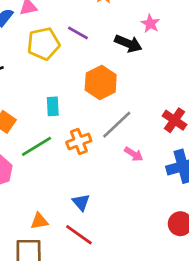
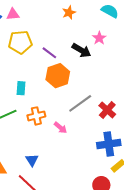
purple line: (78, 33) -> (49, 53), moved
gray line: (117, 125) -> (80, 103), moved
pink arrow: (134, 154) -> (61, 128), moved

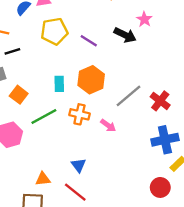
orange hexagon: (58, 76) -> (91, 80), moved
orange cross: (36, 116) -> (79, 114), turned 30

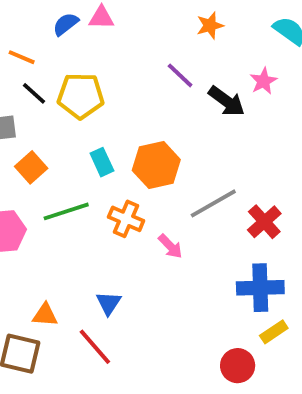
yellow pentagon: (54, 31) -> (81, 96), moved
purple line: (89, 41) -> (180, 75), moved
black line: (12, 51) -> (34, 93), turned 49
cyan rectangle: (59, 84) -> (102, 162), turned -35

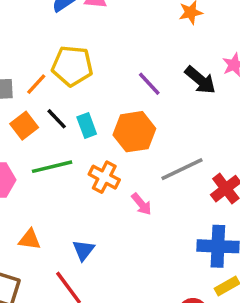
orange line: (22, 57) -> (36, 84), moved, turned -75
purple line: (180, 75) -> (149, 84), moved
black line: (34, 93) -> (57, 119), moved
orange triangle: (45, 315) -> (30, 239), moved

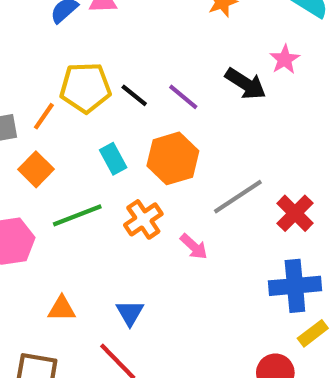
black line: (57, 119) -> (134, 95), moved
orange cross: (104, 177) -> (143, 219), turned 36

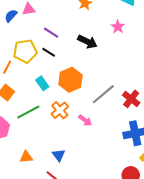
black arrow: (246, 84) -> (87, 42), moved
purple line: (183, 97) -> (51, 33), moved

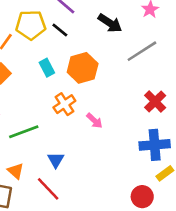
gray line: (103, 94) -> (142, 51), moved
green line: (28, 112) -> (24, 132), moved
orange triangle: (26, 157) -> (16, 171), moved, turned 40

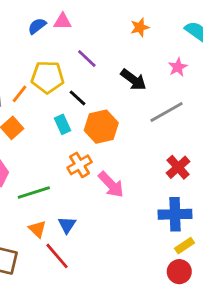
black line: (60, 30) -> (78, 98), moved
pink arrow: (94, 121) -> (111, 185), size x1.5
orange triangle: (16, 171) -> (37, 229), moved
red circle: (142, 197) -> (179, 272), moved

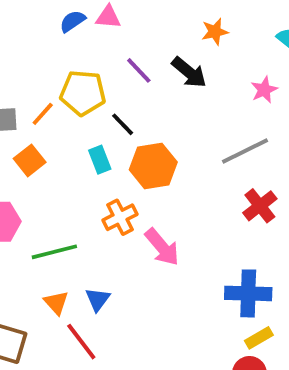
black arrow: (133, 80) -> (189, 72), moved
red cross: (178, 167) -> (260, 206), moved

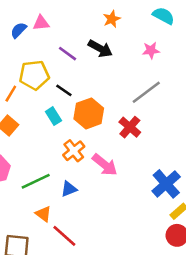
pink star: (264, 90) -> (151, 50), turned 30
red cross: (260, 206) -> (130, 127), moved
blue cross: (248, 293) -> (166, 184), turned -32
blue triangle: (98, 299) -> (69, 189), moved, turned 42

